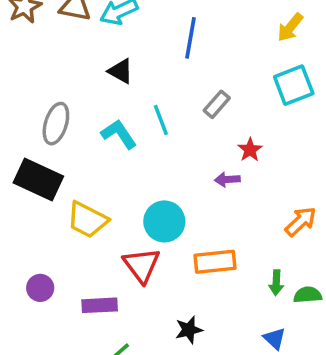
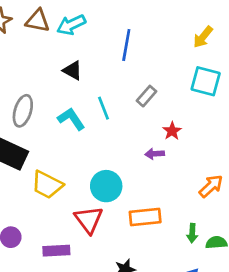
cyan square: (294, 85) -> (206, 81), turned 36

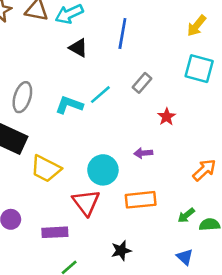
black triangle: (73, 70) -> (78, 48), moved
cyan line: (103, 108) -> (100, 95), turned 70
cyan L-shape: (71, 119) -> (69, 105), turned -36
purple arrow: (155, 154) -> (143, 153), moved
green arrow: (192, 233) -> (186, 215), turned 48

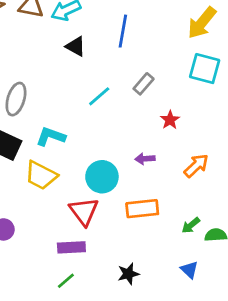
yellow arrow: (197, 26) -> (202, 23), size x1.4
cyan L-shape: (69, 105) -> (51, 137), moved
orange arrow: (204, 170) -> (196, 166), moved
purple rectangle: (55, 232) -> (71, 247), moved
black star: (121, 251) -> (128, 274), moved

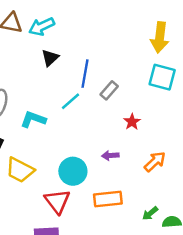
yellow arrow: (202, 23) -> (160, 37), turned -32
blue line: (123, 31) -> (85, 74), moved
black triangle: (76, 46) -> (50, 58), turned 48
cyan L-shape: (51, 137) -> (33, 119), moved

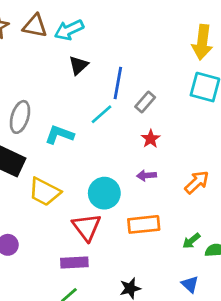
red star: (132, 122) -> (151, 139), moved

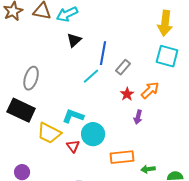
cyan L-shape: (59, 135) -> (73, 116), moved
purple arrow: (146, 175) -> (138, 117), moved, turned -72
orange arrow: (197, 182) -> (150, 90), moved
red triangle: (87, 227) -> (73, 146), moved, size x0.6
green arrow: (191, 241) -> (148, 169), moved, turned 32

